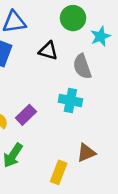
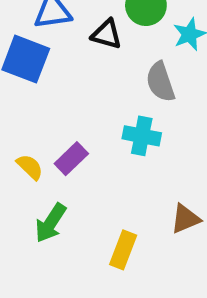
black triangle: (48, 51) -> (107, 34), moved
brown triangle: (86, 153) -> (185, 219), moved

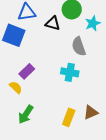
purple rectangle: (71, 159) -> (27, 71), moved
yellow rectangle: (123, 250) -> (69, 117), moved

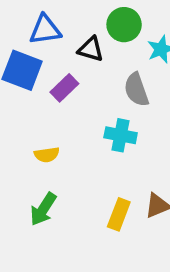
purple rectangle: (27, 71) -> (64, 88), moved
yellow semicircle: (16, 87) -> (47, 155), moved, turned 128

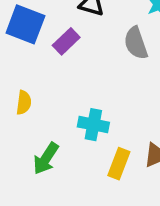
cyan cross: (121, 135) -> (93, 125), moved
yellow semicircle: (47, 155) -> (24, 102), moved, turned -75

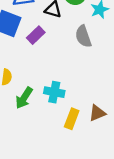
green arrow: (46, 159) -> (24, 98), moved

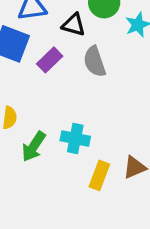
gray semicircle: (83, 36) -> (95, 62), moved

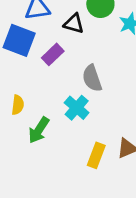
gray semicircle: (95, 62) -> (92, 78), moved
cyan cross: (75, 139) -> (77, 108), moved, turned 30

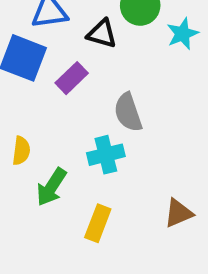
cyan cross: (77, 108) -> (106, 155), turned 35
yellow rectangle: (96, 155) -> (98, 223), moved

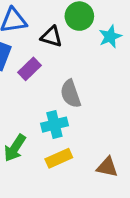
brown triangle: (178, 213) -> (107, 167), turned 35
yellow rectangle: (98, 223) -> (59, 158), moved, turned 45

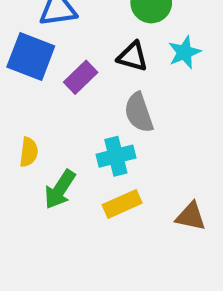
black triangle: (52, 37) -> (133, 57), moved
cyan star: (110, 37) -> (184, 52), moved

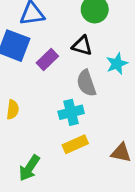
cyan star: (184, 52) -> (117, 64), moved
green arrow: (60, 189) -> (29, 168), moved

